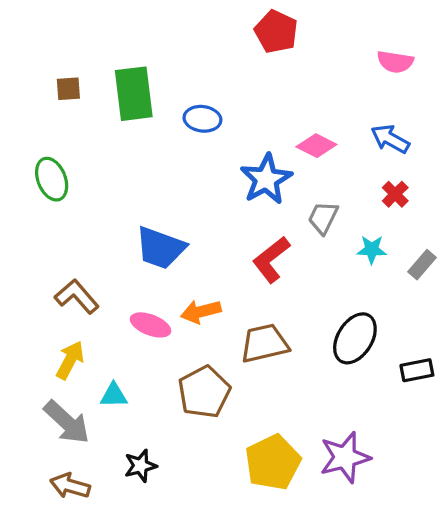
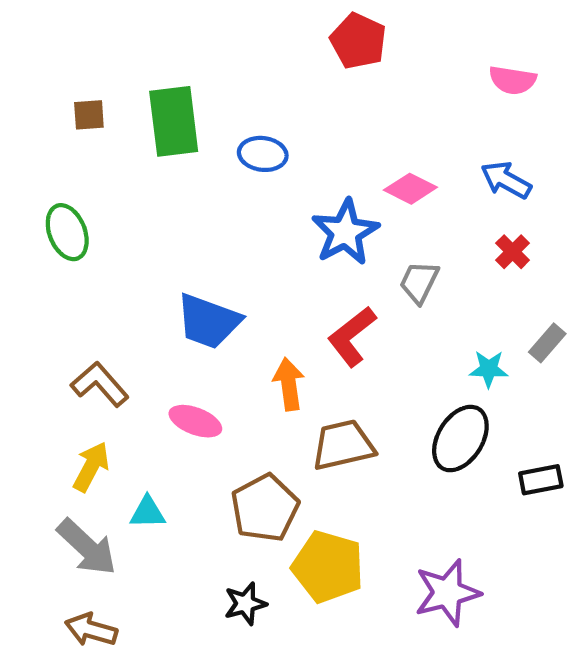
cyan star: (372, 250) -> (489, 369), moved
orange arrow: (201, 312) -> (289, 384), moved, turned 96
yellow pentagon: (273, 462) -> (328, 567), moved, turned -30
black star: (140, 466) -> (245, 604), moved

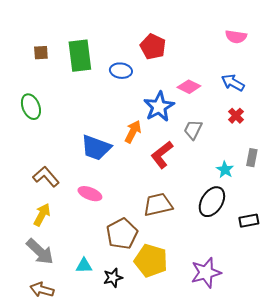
red pentagon: (358, 41) -> (153, 47), moved
gray rectangle: (547, 343) -> (252, 158), turned -30
cyan star: (489, 369) -> (225, 170), turned 30
orange arrow: (289, 384) -> (133, 132), moved, turned 35
cyan triangle: (148, 512) -> (84, 266), moved

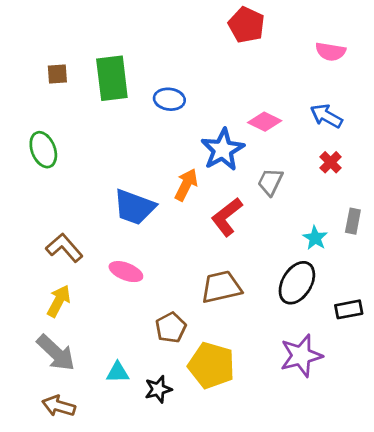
red pentagon: (153, 47) -> (246, 25), moved
brown pentagon: (122, 234) -> (171, 328), size x0.7
purple star: (206, 273) -> (301, 356), moved

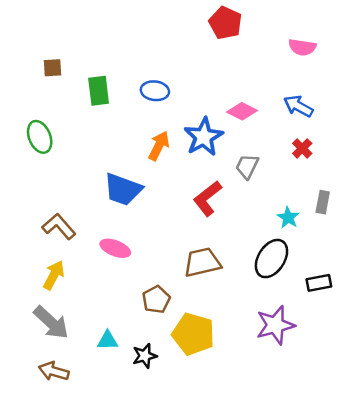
green rectangle: (112, 78) -> (99, 91), moved, size x0.7
orange arrow: (186, 185) -> (159, 146), moved

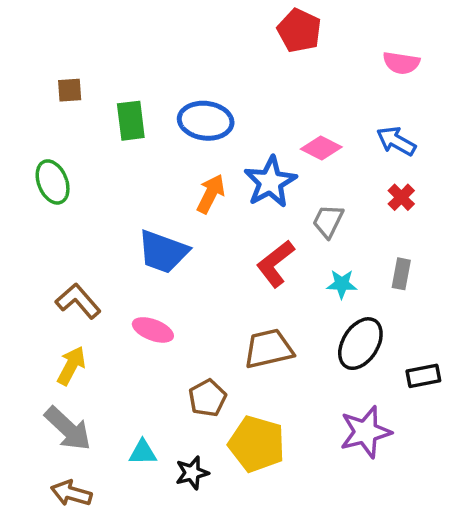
blue ellipse: (155, 91) -> (206, 121), size x1.4
gray rectangle: (323, 202) -> (401, 274), moved
cyan star: (288, 218) -> (342, 284), moved, turned -30

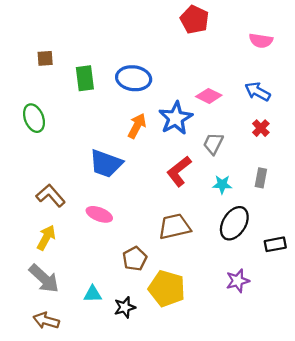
purple star: (366, 432) -> (238, 281), size x0.7

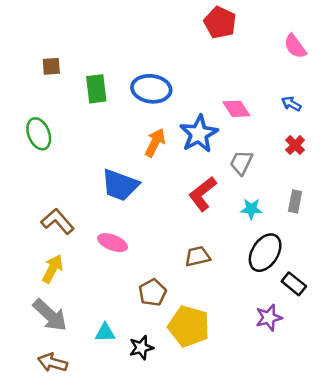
pink semicircle: (261, 41) -> (295, 46), turned 45
blue arrow: (258, 92) -> (291, 104), size x0.7
pink diamond: (209, 96) -> (236, 109), turned 30
brown trapezoid: (175, 227) -> (198, 256), size x0.7
black rectangle: (275, 244) -> (294, 284), moved, turned 50

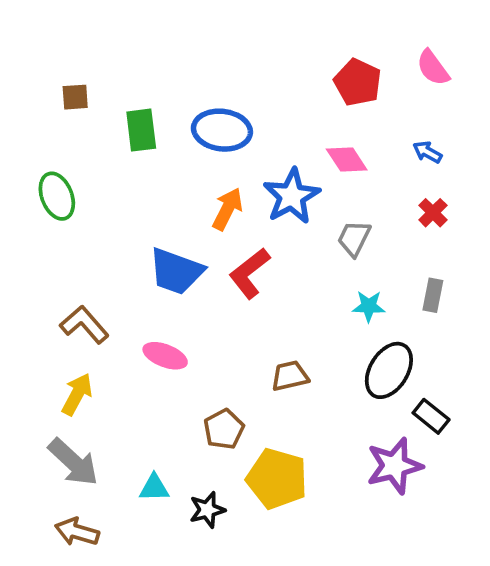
red pentagon: (220, 23) -> (358, 82), moved
red L-shape: (203, 194) -> (249, 273), moved
purple star: (269, 318) -> (394, 466), size x1.4

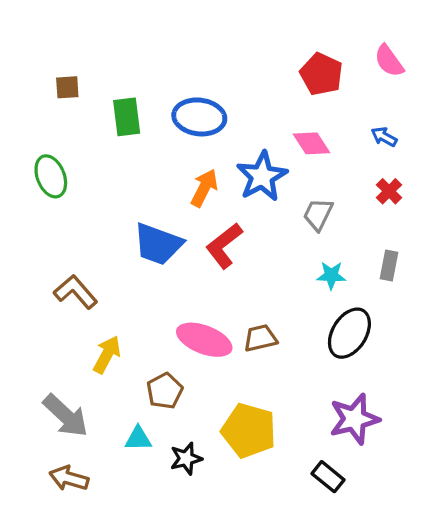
pink ellipse: (165, 356) -> (204, 340), moved, size x1.4
yellow arrow: (77, 394) -> (107, 355), moved
black rectangle: (431, 416) -> (328, 477), moved
brown pentagon: (224, 429) -> (165, 391), moved

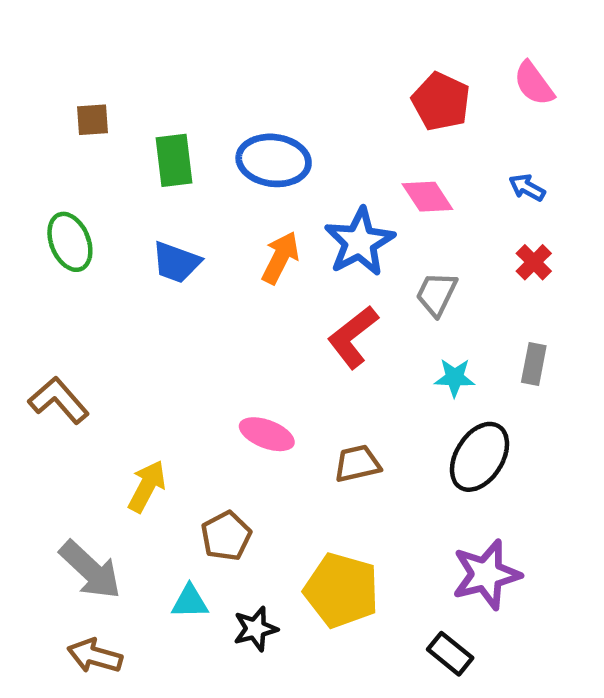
blue trapezoid: (158, 244) -> (176, 262), moved, size x0.7
red L-shape: (224, 246) -> (353, 337), moved
brown L-shape: (76, 292) -> (59, 400), moved
pink ellipse: (204, 340) -> (267, 434), moved, size x0.7

